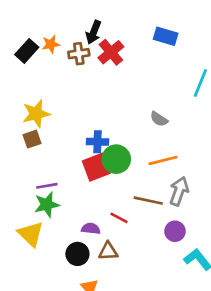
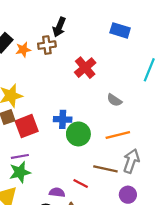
orange star: (51, 44) -> (23, 50), moved
red cross: (111, 52) -> (85, 68), moved
red square: (96, 167) -> (27, 126), moved

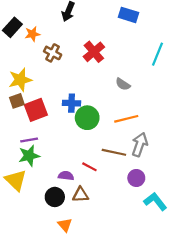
brown cross: (47, 45) -> (53, 53), moved, turned 36

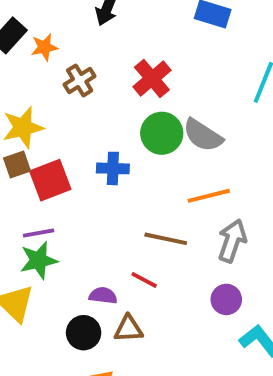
brown cross: (53, 53) -> (80, 80), turned 30
gray semicircle: (123, 84) -> (203, 135), size x1.5
green circle: (87, 118) -> (162, 133), moved
brown line: (114, 152) -> (166, 239), moved

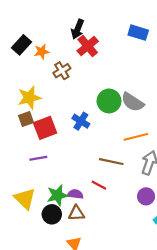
red cross: (152, 78) -> (88, 46), moved
blue cross: (113, 168) -> (81, 121), turned 30
green star: (39, 260) -> (57, 195), moved
brown triangle: (129, 329) -> (76, 213), moved
black circle: (84, 333) -> (52, 214), moved

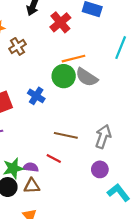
red cross: (88, 46) -> (60, 22), moved
orange line: (136, 137) -> (73, 59), moved

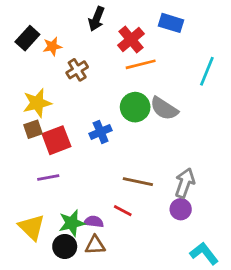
orange line: (73, 59) -> (141, 64), moved
blue cross: (36, 96) -> (101, 132), turned 35
purple circle: (100, 169) -> (181, 209), moved

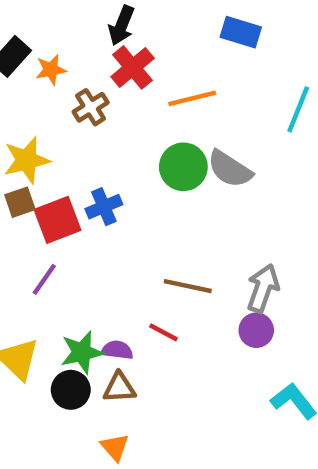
red cross: (131, 39) -> (133, 67), moved
blue cross: (101, 132) -> (104, 207), moved
purple line: (48, 177) -> (44, 279), turned -45

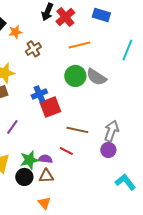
red cross: (133, 67) -> (65, 17), moved
red square: (57, 220) -> (50, 107), moved

